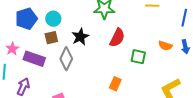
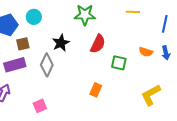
cyan circle: (53, 19) -> (34, 17), moved
brown square: (51, 38) -> (23, 44), moved
purple rectangle: (34, 59) -> (15, 65), turned -35

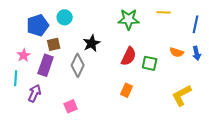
green star: (85, 15) -> (129, 19), moved
red semicircle: (98, 44) -> (129, 56), moved
purple rectangle: (15, 65) -> (46, 65), turned -55

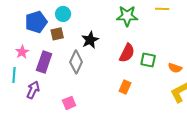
brown square: (54, 44) -> (57, 34), moved
orange semicircle: (177, 52) -> (175, 68), moved

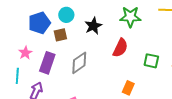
black star: (90, 40) -> (93, 26), moved
red semicircle: (127, 53) -> (120, 48), moved
gray diamond: (76, 62) -> (79, 63), turned 30

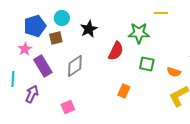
green star: (130, 17) -> (139, 33), moved
pink star: (25, 53) -> (25, 49), moved
purple rectangle: (47, 63) -> (43, 66), turned -50

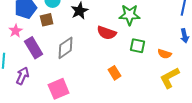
red semicircle: (116, 51) -> (107, 33), turned 84
orange rectangle: (124, 91) -> (115, 73), turned -56
pink square: (68, 107) -> (59, 89), size x1.5

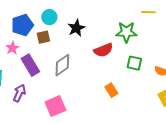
red semicircle: (107, 33) -> (103, 50), turned -42

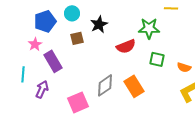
brown square: (43, 37) -> (77, 38), moved
gray diamond: (62, 65) -> (105, 85), moved
orange rectangle: (111, 90) -> (134, 86), size x1.5

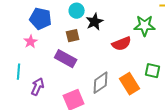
cyan circle: (72, 13) -> (77, 11), moved
blue pentagon: (45, 21) -> (41, 19), turned 30
green square: (157, 59) -> (153, 71), moved
purple rectangle: (53, 61) -> (66, 59), moved, turned -30

